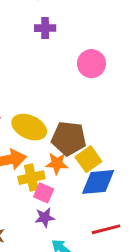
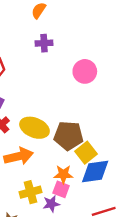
orange star: (57, 163) -> (63, 174), moved
yellow cross: (31, 178) -> (31, 192), moved
pink square: (44, 193) -> (61, 189), moved

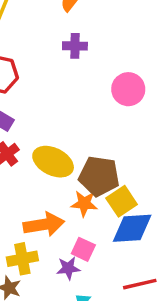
orange arrow: (19, 156) -> (44, 225), moved
orange star: (63, 174) -> (84, 204), moved
yellow cross: (31, 192) -> (22, 259), moved

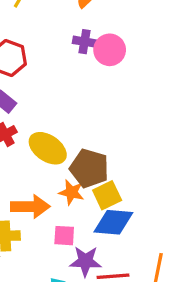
pink circle: (128, 89) -> (110, 50), moved
pink square: (83, 249) -> (64, 236), turned -30
purple star: (68, 268) -> (85, 261), moved, size x1.4

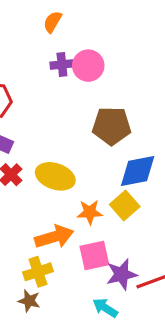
brown pentagon: (89, 168) -> (112, 126), moved
blue diamond: (113, 222) -> (138, 171), moved
pink square: (64, 236) -> (94, 256), size x1.4

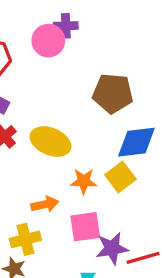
pink circle: (88, 66) -> (48, 41), moved
orange arrow: (54, 237) -> (45, 204), size x0.7

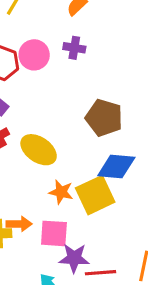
pink circle: (48, 41) -> (34, 55), moved
yellow square: (120, 177) -> (95, 195), size x1.4
orange arrow: (45, 204) -> (19, 224), moved

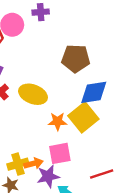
orange arrow: (19, 224) -> (33, 164), moved
purple star: (74, 258) -> (48, 176), moved

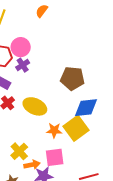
purple cross: (41, 12) -> (23, 65), moved, turned -32
yellow cross: (18, 164) -> (19, 151), moved, turned -30

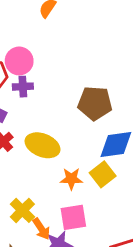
purple cross: (23, 65) -> (23, 87), turned 32
yellow square: (76, 128) -> (103, 174), size x0.7
orange arrow: (32, 165) -> (41, 229), turned 70

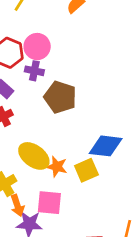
brown pentagon: (95, 103) -> (60, 97), moved
yellow ellipse: (43, 145) -> (34, 156), moved

